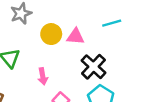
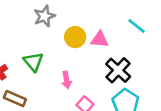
cyan line: (112, 23) -> (137, 26), turned 54

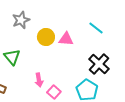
black cross: (118, 70) -> (99, 64), moved
pink arrow: (67, 80) -> (39, 80), moved

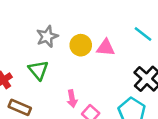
gray star: (21, 20) -> (47, 36), moved

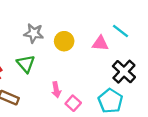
gray star: (47, 36) -> (34, 33), turned 30
pink triangle: (106, 48) -> (100, 43), moved

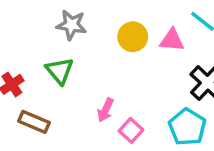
yellow circle: (64, 41) -> (133, 37), moved
pink arrow: (56, 90) -> (105, 110), turned 35

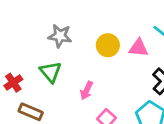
pink arrow: (105, 110) -> (87, 91), moved

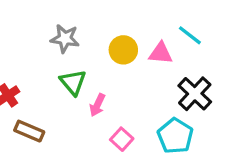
green triangle: (51, 72) -> (73, 82), moved

